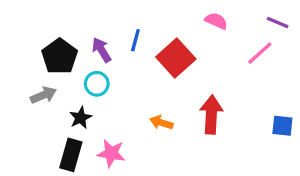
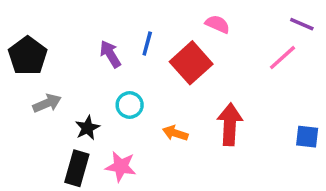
pink semicircle: (216, 21) -> (217, 24), moved
black pentagon: (60, 56) -> (28, 56), moved
cyan circle: (97, 84) -> (130, 105), moved

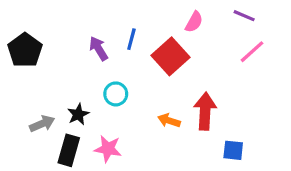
pink semicircle: (217, 24) -> (194, 22), turned 95
purple line: (302, 24) -> (244, 16), moved
gray arrow: (47, 103) -> (42, 124), moved
orange arrow: (175, 133) -> (169, 121), moved
blue square: (307, 137) -> (233, 150), moved

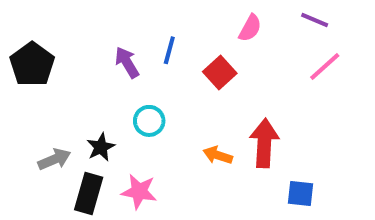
red square: (171, 56) -> (220, 72), size x0.7

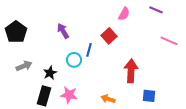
blue line: (169, 50) -> (89, 50), moved
pink line: (325, 66) -> (169, 41), moved, turned 66
orange arrow: (218, 155) -> (108, 99), moved
gray arrow: (54, 159) -> (24, 66), moved

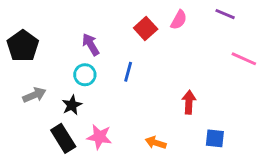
red square: (109, 36) -> (146, 29), moved
cyan circle: (74, 60) -> (85, 75), moved
red arrow: (131, 71) -> (189, 102), size x0.7
black rectangle: (44, 96) -> (63, 138), turned -48

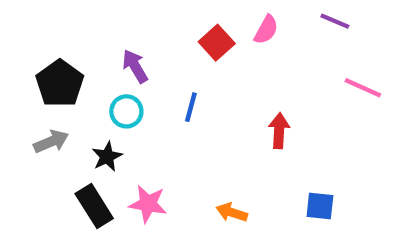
black pentagon: (23, 46) -> (60, 83), moved
red arrow: (189, 102) -> (279, 131), moved

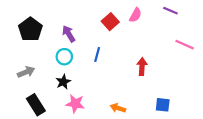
black pentagon: (60, 83) -> (30, 29), moved
black star: (107, 157) -> (63, 82), moved
black rectangle: (94, 206) -> (36, 105), moved

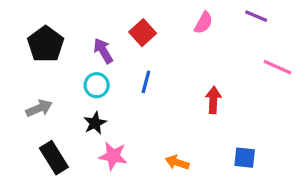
red square: (110, 22) -> (143, 33), moved

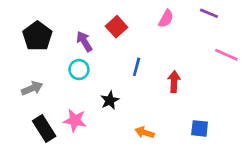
blue line: (146, 82) -> (137, 67), moved
black star: (95, 123) -> (110, 100), moved
pink star: (113, 156) -> (75, 120), moved

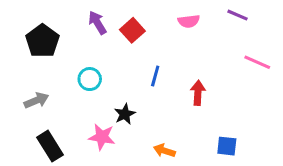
pink semicircle: (166, 19) -> (189, 21), turned 54
purple arrow: (84, 41) -> (97, 23), moved
pink star: (75, 120) -> (102, 137), moved

